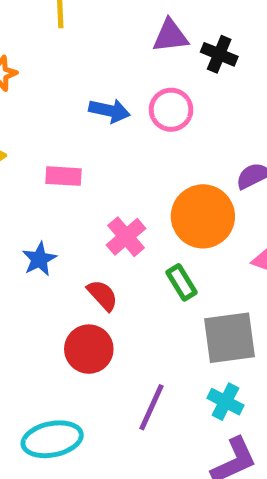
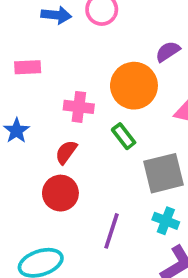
pink cross: (126, 237) -> (79, 107), turned -36
red semicircle: (102, 295) -> (66, 152), turned -95

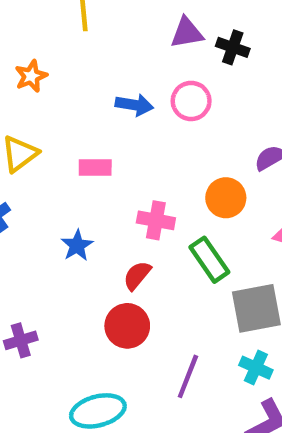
orange circle: (134, 86) -> (226, 198), size x0.7
green rectangle: (124, 136) -> (209, 260), size x1.4

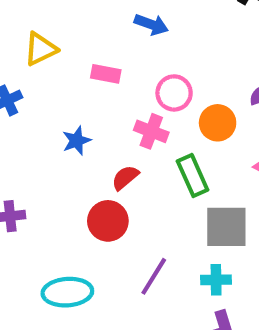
pink circle: (191, 101) -> (174, 93), moved
cyan cross: (256, 368) -> (216, 280), turned -36

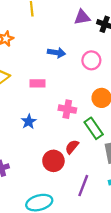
pink circle: (174, 93) -> (91, 60), moved
red semicircle: (125, 178) -> (72, 147), moved

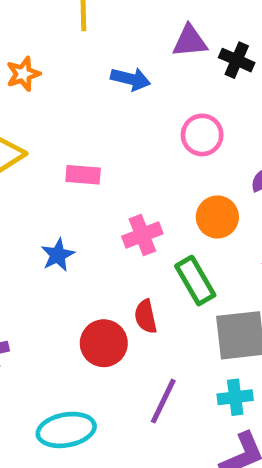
blue arrow: (57, 53) -> (131, 79), moved
pink cross: (67, 109) -> (142, 235), turned -36
red semicircle: (72, 147) -> (146, 316), turned -56

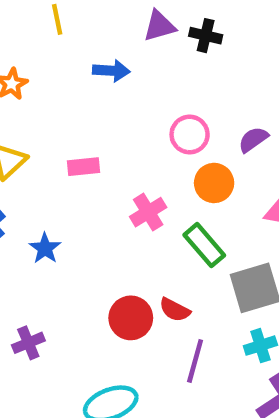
pink circle: (202, 135) -> (190, 134), moved
blue star: (58, 255) -> (45, 248), moved
red semicircle: (146, 316) -> (175, 310), moved, turned -40

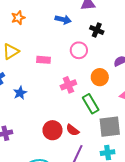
black cross: (206, 36) -> (97, 30), moved
pink circle: (190, 134) -> (79, 50), moved

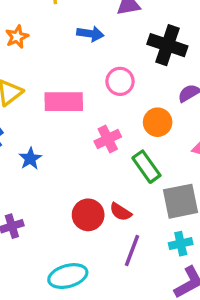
black cross: (97, 30) -> (167, 45), moved, size x1.6
pink rectangle: (43, 60) -> (64, 102), size x1.6

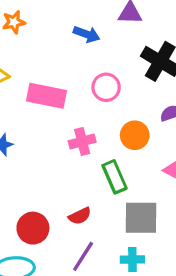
red semicircle: (121, 212) -> (80, 216), turned -70
red circle: (88, 215) -> (33, 228), moved

